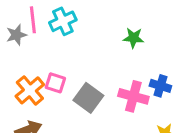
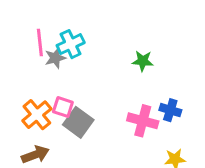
gray star: (16, 35) -> (55, 58), moved
gray square: (88, 98) -> (78, 122), moved

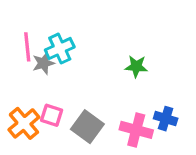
gray square: (78, 122) -> (87, 127), moved

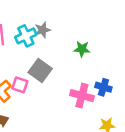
gray star: (43, 63) -> (43, 30), moved
gray square: (87, 127) -> (40, 70), moved

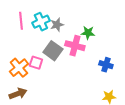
gray star: (43, 30) -> (57, 25), moved
pink cross: (82, 96) -> (75, 46), moved

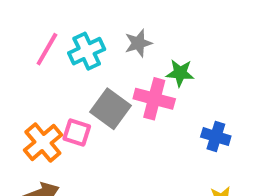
pink line: (21, 21) -> (47, 49), turned 36
gray star: (57, 25) -> (138, 43), moved

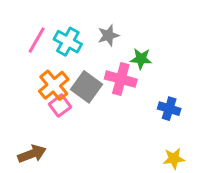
cyan cross: (87, 51) -> (68, 42), turned -36
pink square: (77, 133) -> (60, 106), turned 35
orange cross: (43, 142) -> (54, 85), moved

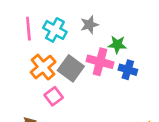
pink line: (37, 40) -> (28, 29), turned -35
pink square: (60, 106) -> (54, 96), moved
blue cross: (169, 109) -> (128, 70), moved

